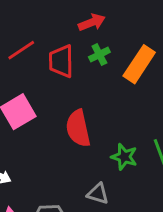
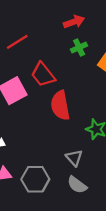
red trapezoid: (61, 61) -> (43, 75), moved, turned -40
gray triangle: (98, 194) -> (74, 158), turned 30

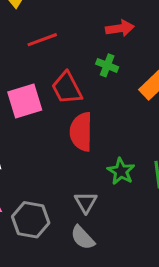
green cross: (79, 47) -> (107, 65), moved, turned 35

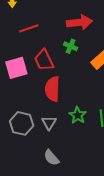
red arrow: (120, 28) -> (79, 22), size x1.4
gray triangle: (86, 202) -> (49, 123), moved
gray hexagon: (31, 220) -> (22, 123), moved

